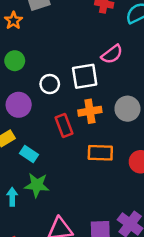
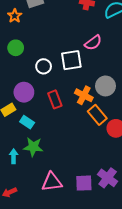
purple circle: (19, 105) -> (24, 92), moved
orange cross: (90, 111) -> (84, 95), moved, turned 36
orange rectangle: (100, 153) -> (97, 115), moved, turned 48

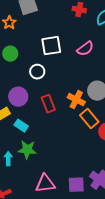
white square: (71, 60) -> (51, 46), moved

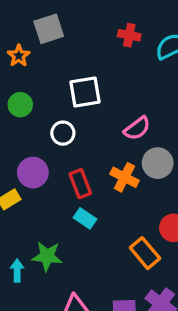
pink semicircle: (85, 49) -> (137, 128), moved
orange rectangle: (89, 119) -> (145, 253), moved
cyan rectangle: (21, 126) -> (85, 218), moved

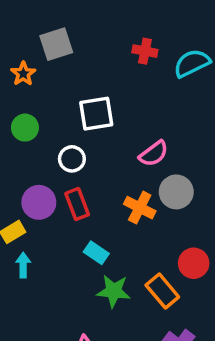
red rectangle: (80, 184) -> (77, 204), moved
green star: (47, 256) -> (114, 291), moved
cyan arrow: (17, 270) -> (23, 265), moved

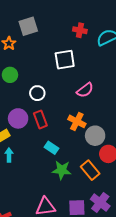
white square: (96, 114) -> (65, 60), moved
gray circle: (176, 192) -> (95, 136), moved

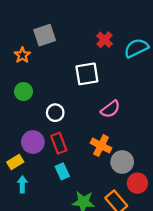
red cross: (80, 30) -> (105, 40), turned 32
cyan rectangle: (52, 148) -> (62, 171), moved, turned 32

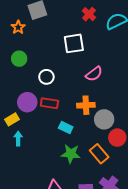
red rectangle: (59, 143) -> (49, 103), turned -60
orange cross: (101, 146) -> (86, 105), turned -30
cyan rectangle: (62, 171) -> (66, 127), moved, turned -40

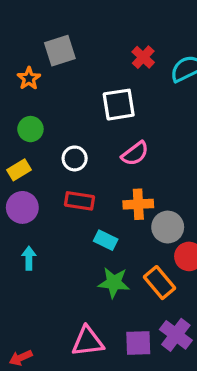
pink semicircle: (94, 74) -> (135, 154), moved
purple circle: (27, 102) -> (22, 207), moved
yellow rectangle: (12, 119) -> (19, 170), moved

